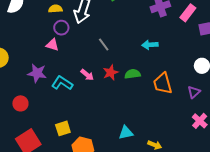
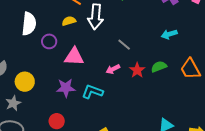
purple circle: (61, 28) -> (49, 41), moved
pink triangle: (52, 45) -> (74, 57), size x1.5
pink arrow: (87, 75) -> (113, 69), moved, turned 128

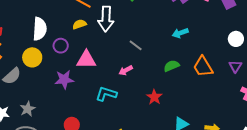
red star: (137, 70) -> (154, 97), moved
yellow circle: (25, 82) -> (32, 57), moved
purple star: (66, 88) -> (64, 80), moved

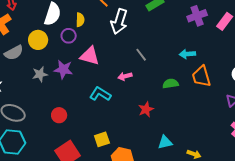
yellow semicircle: (79, 24) -> (80, 20), moved, turned 96
orange trapezoid: (203, 67) -> (201, 76), moved
gray star: (28, 109) -> (40, 74), moved

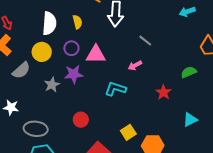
purple circle: (69, 36) -> (71, 48), moved
cyan arrow: (187, 54) -> (187, 12), moved
green semicircle: (171, 84) -> (189, 72), moved

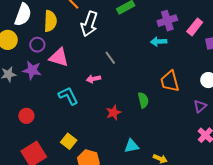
yellow semicircle: (77, 22) -> (50, 21), size x1.5
green semicircle: (189, 72) -> (143, 100), turned 84
cyan L-shape: (115, 89) -> (68, 96), turned 30
yellow square: (128, 132) -> (69, 141), turned -35

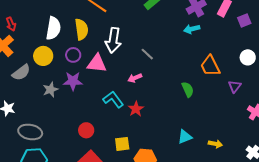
white arrow: (89, 24) -> (113, 40), moved
purple triangle: (200, 106) -> (235, 86), moved
red star: (113, 113) -> (136, 109), moved
red circle: (26, 116) -> (86, 130), moved
yellow square: (69, 141) -> (122, 144), turned -35

